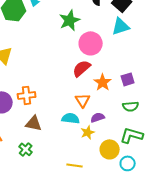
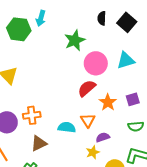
cyan triangle: (121, 26) -> (126, 60), moved
cyan semicircle: (71, 118) -> (67, 127), moved
brown triangle: (34, 123) -> (39, 143), turned -36

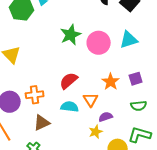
green star: (75, 40) -> (71, 35), moved
red semicircle: (87, 88) -> (69, 81), moved

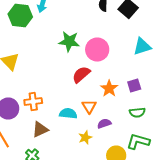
green star: (71, 35) -> (69, 42), turned 30
cyan triangle: (129, 40) -> (142, 46), moved
red semicircle: (69, 81) -> (81, 74), moved
yellow star: (96, 132) -> (85, 138), moved

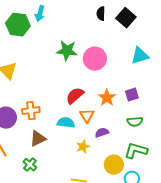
red semicircle: (81, 74) -> (75, 96), moved

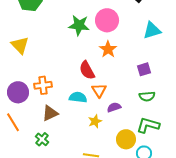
pink circle: (95, 59) -> (107, 20), moved
red semicircle: (75, 96) -> (87, 70), turned -78
orange star: (107, 98) -> (108, 49), moved

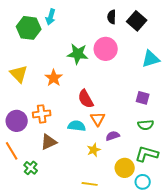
orange star: (108, 49) -> (54, 78), moved
purple square: (144, 69) -> (143, 98), turned 32
green cross: (42, 139) -> (31, 168), moved

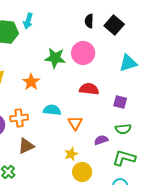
red semicircle: (86, 99) -> (89, 89), moved, turned 126
cyan semicircle: (77, 126) -> (52, 110), moved
purple semicircle: (113, 136) -> (101, 140), moved
yellow circle: (125, 168) -> (82, 172), moved

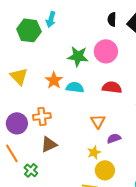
cyan semicircle: (52, 110) -> (75, 87), moved
purple semicircle: (101, 140) -> (114, 138), moved

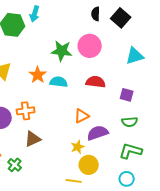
orange triangle: (98, 121) -> (82, 116), turned 35
purple semicircle: (114, 138) -> (98, 133), size x1.5

